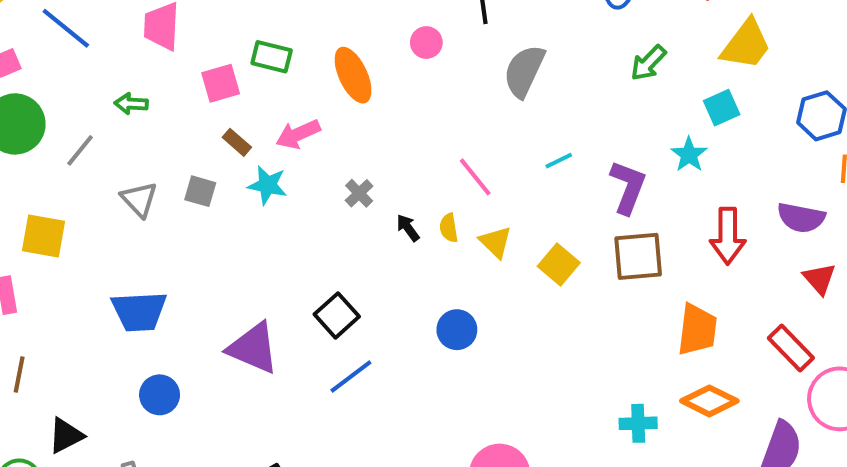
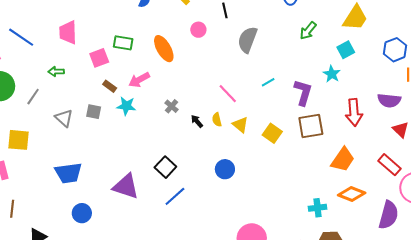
orange trapezoid: (697, 330) -> (343, 160), turned 32

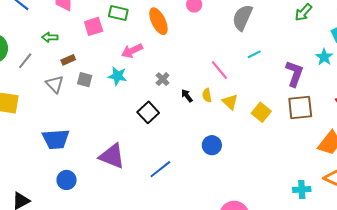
cyan line: (268, 82) -> (254, 54), moved
brown rectangle: (110, 86) -> (68, 60), moved, turned -64
black square: (165, 167) -> (148, 112), moved

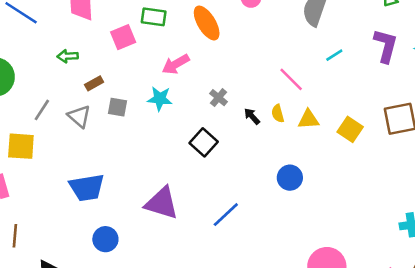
gray line: (25, 61) -> (42, 110), moved
purple L-shape: (295, 74) -> (386, 46), moved
yellow triangle: (230, 102) -> (308, 119), turned -42

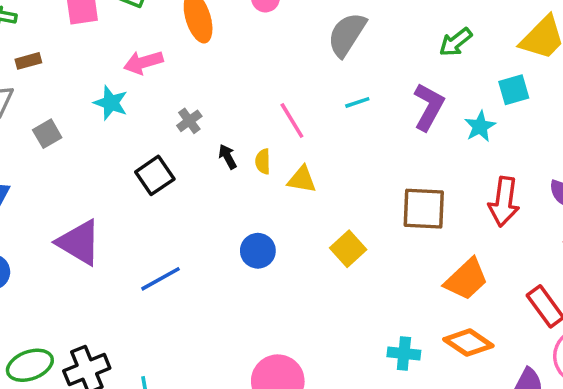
gray square: (117, 107) -> (47, 134), moved, turned 36
yellow square: (350, 129) -> (348, 249), moved

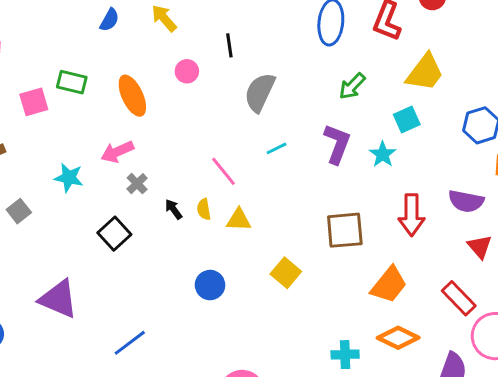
pink arrow: (143, 62) -> (117, 152), moved
blue line: (160, 279) -> (130, 343), moved

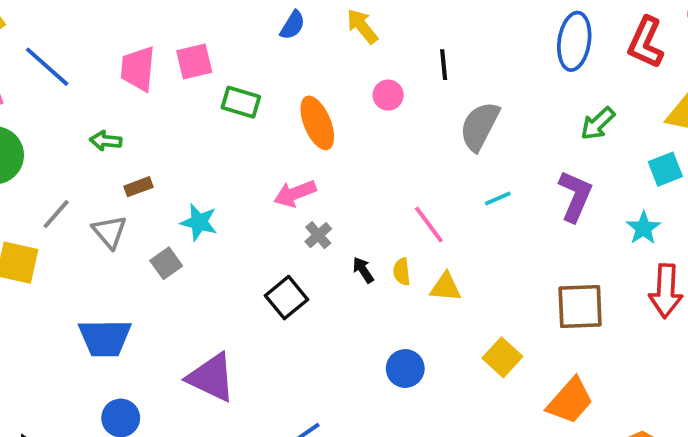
pink square: (34, 102) -> (194, 61), moved
cyan star: (383, 154) -> (643, 228), moved
cyan star: (69, 178) -> (199, 222), moved
orange trapezoid: (389, 285) -> (570, 401), moved

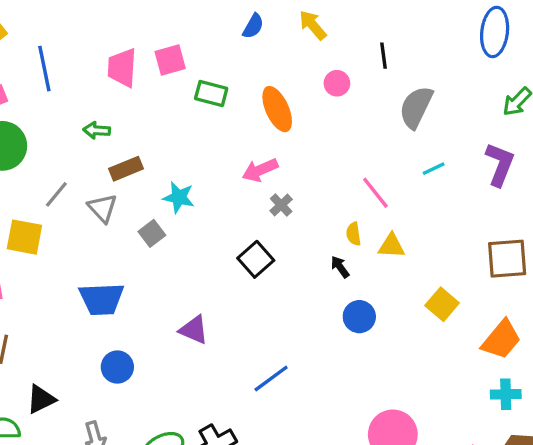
blue line: (47, 67) -> (44, 69), turned 39
brown rectangle: (139, 187) -> (126, 169), size x1.4
black arrow: (363, 270) -> (340, 267), moved
purple triangle: (211, 377) -> (194, 330), size x0.7

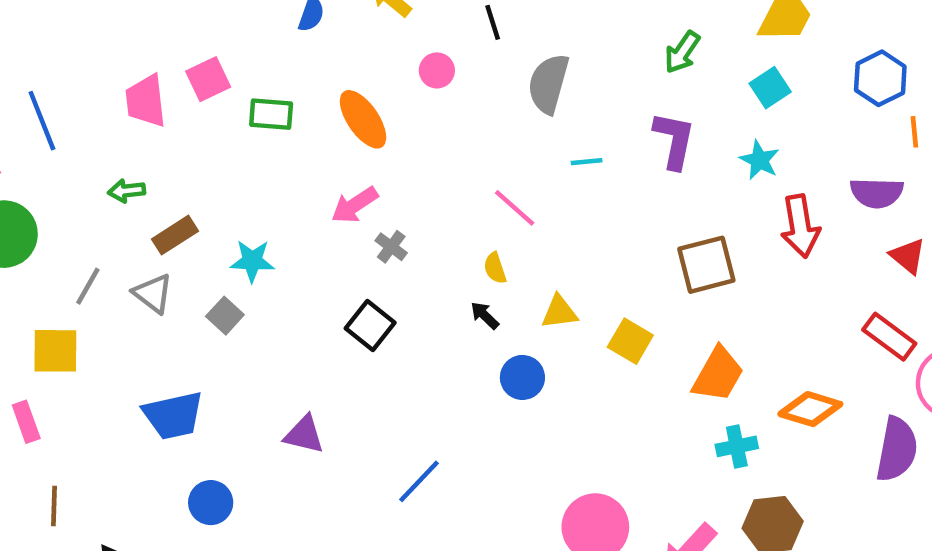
cyan line: (434, 169) -> (587, 162), turned 30
yellow triangle: (391, 246) -> (559, 312), moved

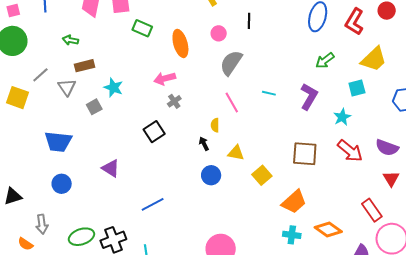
gray semicircle: (548, 84) -> (231, 63), moved
red arrow: (800, 226) -> (350, 151), turned -60

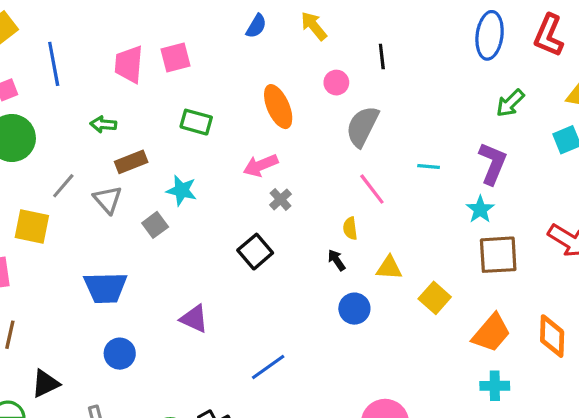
green rectangle: (142, 28) -> (196, 122), moved
cyan star: (342, 117) -> (480, 209), moved
orange diamond: (328, 230) -> (552, 336), moved, turned 64

